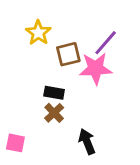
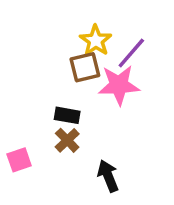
yellow star: (38, 33) -> (96, 41), moved
pink square: (15, 143) -> (19, 160), moved, turned -30

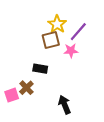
pink star: (119, 85) -> (71, 51), size x0.6
brown cross: (67, 140) -> (26, 88), moved

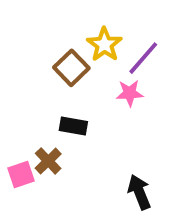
brown square: (51, 40) -> (71, 68), moved, turned -30
black arrow: (65, 105) -> (139, 192), moved

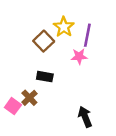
purple line: (143, 58) -> (87, 35), turned -30
pink square: (21, 175) -> (13, 106), turned -35

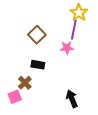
yellow star: (64, 27) -> (79, 13), moved
pink square: (13, 106) -> (15, 97), moved, turned 32

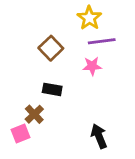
yellow star: (79, 13) -> (89, 18), moved
purple line: (74, 30) -> (102, 41), turned 72

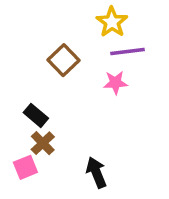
black rectangle: (52, 89) -> (36, 115), moved, turned 30
black arrow: (99, 136) -> (96, 173), moved

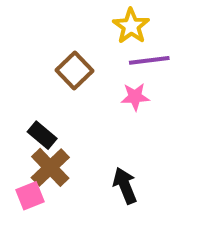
brown cross: (43, 143) -> (50, 167), size x1.4
black arrow: (96, 173) -> (125, 186), moved

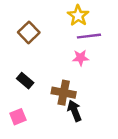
brown square: (74, 70) -> (29, 32), moved
brown cross: (50, 167) -> (64, 93), moved, turned -35

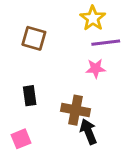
brown square: (29, 32) -> (34, 38), turned -30
black rectangle: (25, 81) -> (30, 96), turned 42

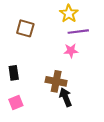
black rectangle: (30, 96) -> (14, 73), moved

